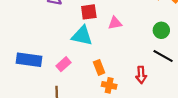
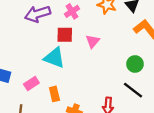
pink triangle: (115, 23) -> (93, 41), moved, turned -48
orange rectangle: (99, 67) -> (54, 94), moved

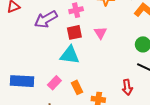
pink cross: (72, 11) -> (76, 10), turned 32

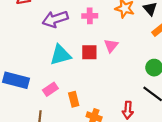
red square: (74, 32) -> (89, 52), moved
cyan triangle: (70, 55) -> (60, 55), moved, turned -35

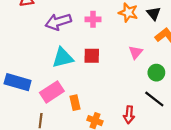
pink triangle: (111, 46) -> (136, 52), moved
pink rectangle: (50, 89) -> (52, 92), size x1.5

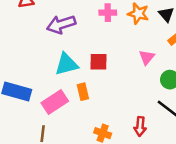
pink cross: (93, 19) -> (108, 13), moved
orange rectangle: (75, 103) -> (83, 92), moved

